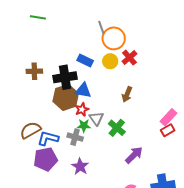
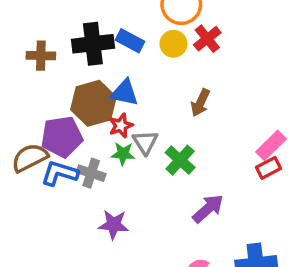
black cross: (65, 77) -> (93, 44), moved
gray cross: (75, 137) -> (91, 173), moved
purple pentagon: (46, 159) -> (62, 137), moved
purple star: (80, 166) -> (114, 225), turned -30

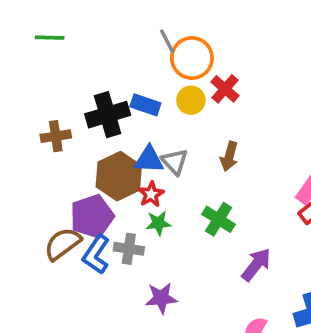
gray triangle: (145, 142) -> (175, 162), moved
blue L-shape: (60, 173) -> (96, 255), turned -63

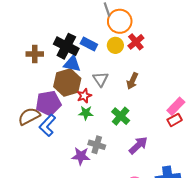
black cross: (108, 115) -> (66, 46), turned 35
blue triangle: (149, 160) -> (72, 64), moved
gray cross: (129, 249) -> (97, 145), moved

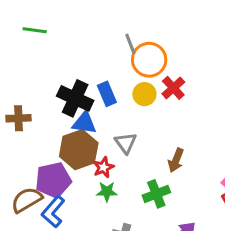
blue rectangle: (89, 44) -> (107, 94), turned 42
brown cross: (35, 54) -> (19, 118), moved
brown arrow: (132, 81) -> (176, 160), moved
green cross: (121, 116) -> (156, 194), turned 30

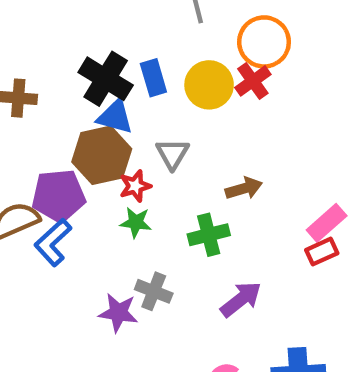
orange circle: (149, 60) -> (264, 42), moved
yellow circle: (144, 94) -> (209, 85), size x1.4
brown arrow: (176, 160) -> (244, 188), turned -135

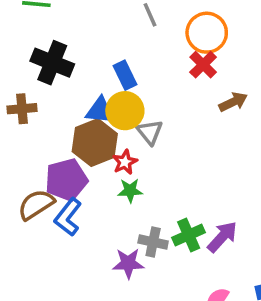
black cross: (106, 79) -> (52, 63), moved
yellow circle: (209, 85) -> (125, 111), moved
brown arrow: (244, 188) -> (233, 102), moved
green cross: (209, 235) -> (189, 235), moved

